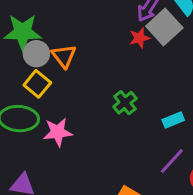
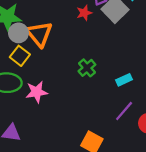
red star: (140, 38) -> (84, 13), moved
orange triangle: (64, 56) -> (39, 34), size x1.4

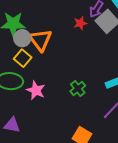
green cross: (87, 68) -> (78, 89), moved
pink star: (37, 92) -> (36, 90), turned 30

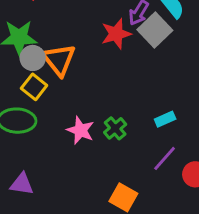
red star: (80, 23) -> (116, 34), size x1.5
pink star: (36, 90) -> (80, 130), moved

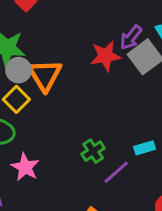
pink star: (80, 130) -> (25, 167), moved
purple line: (165, 158) -> (116, 172), moved

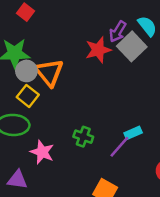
cyan rectangle: (145, 148) -> (133, 133), moved
green cross: (93, 151) -> (83, 137), moved, turned -30

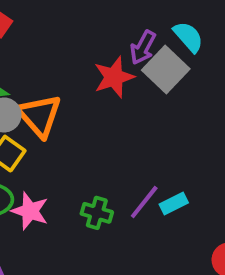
purple line: (119, 147) -> (144, 202), moved
pink star: (42, 152) -> (30, 211), moved

